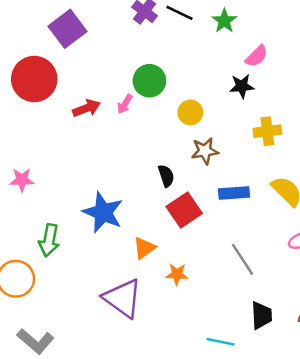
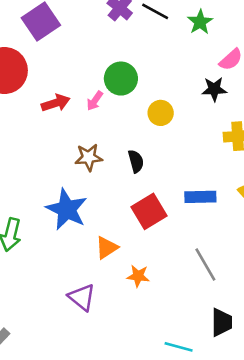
brown star: (205, 151) -> (89, 157), moved
black semicircle: (166, 176) -> (136, 161), moved
purple triangle: (123, 298) -> (82, 297), size x0.7

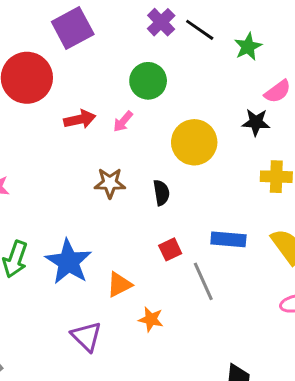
green circle: (121, 79) -> (148, 81), moved
yellow circle: (161, 113) -> (194, 142), size x1.6
blue star: (67, 209) -> (68, 262), moved
red square: (149, 211) -> (170, 249), size x0.6
gray line: (205, 265) -> (203, 281), moved

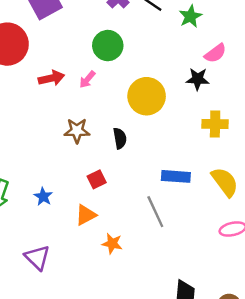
red square: (170, 249) -> (97, 179), moved
blue star: (68, 262) -> (43, 197), size x0.5
purple triangle: (86, 336) -> (37, 257), moved

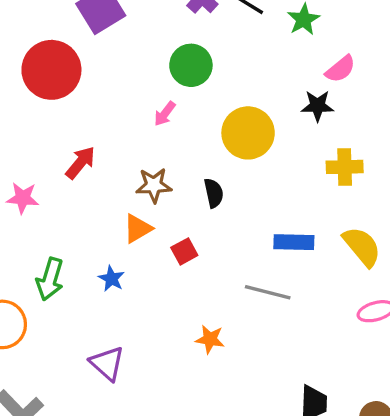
red arrow: (51, 78) -> (80, 163), moved, turned -35
gray line: (155, 212) -> (268, 292), turned -48
orange triangle: (86, 215) -> (138, 229), moved

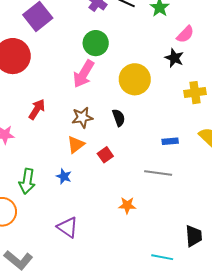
black star: (318, 106) -> (174, 58), turned 30
pink arrow: (165, 114) -> (84, 74), size x1.8
blue rectangle: (294, 242) -> (170, 141), size x0.7

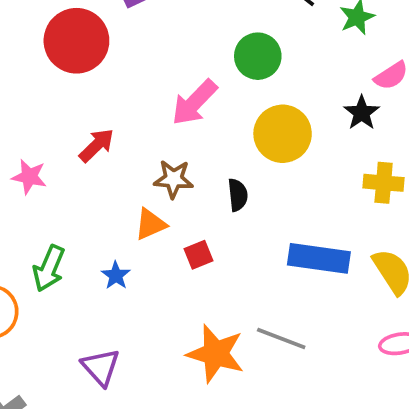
green circle: (96, 43) -> (258, 56), moved
blue rectangle: (170, 141) -> (319, 258), size x2.0
gray line: (158, 173) -> (281, 339), moved
orange star: (127, 205) -> (216, 354), size x1.8

